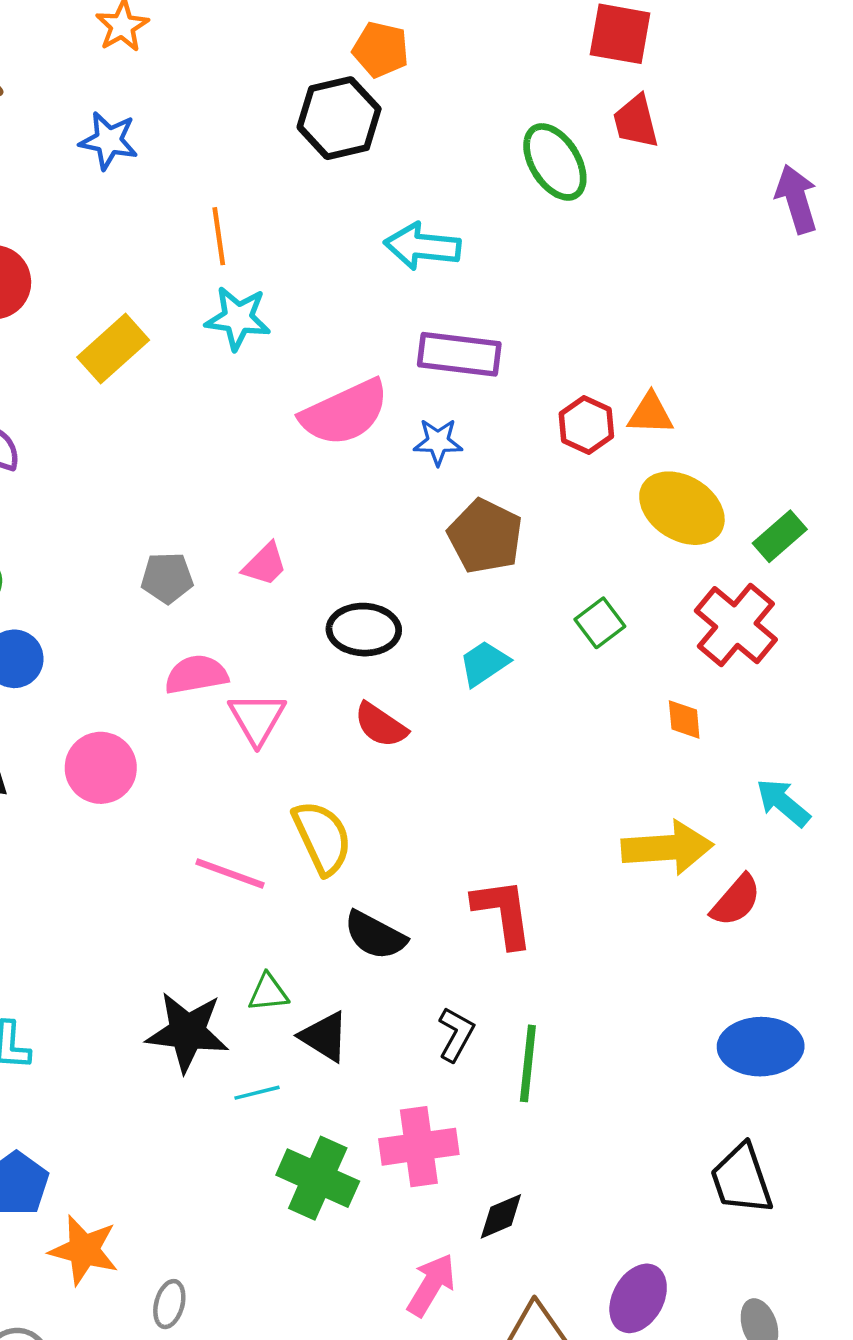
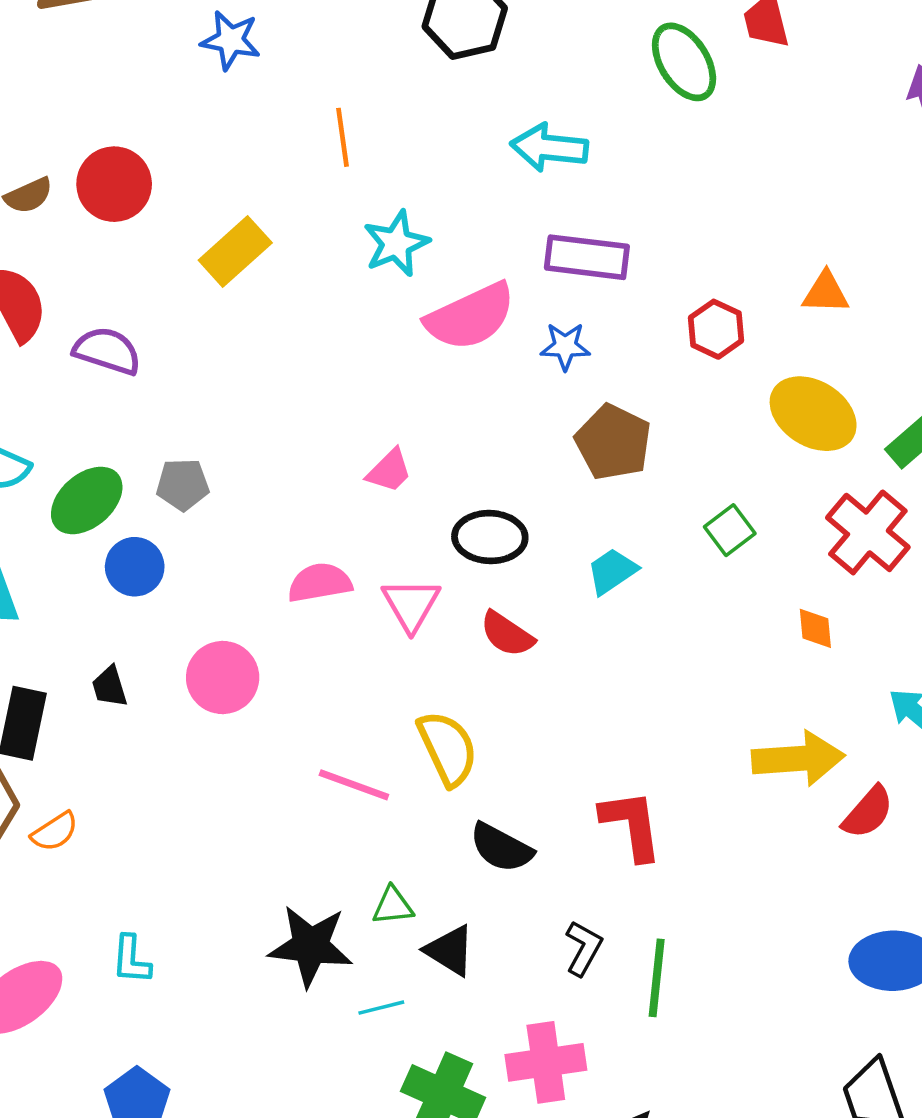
cyan star: (238, 318) -> (396, 244), moved, turned -30
orange triangle: (650, 414) -> (826, 293), moved
gray pentagon: (167, 578) -> (183, 484), moved
pink triangle: (257, 718) -> (411, 604), moved

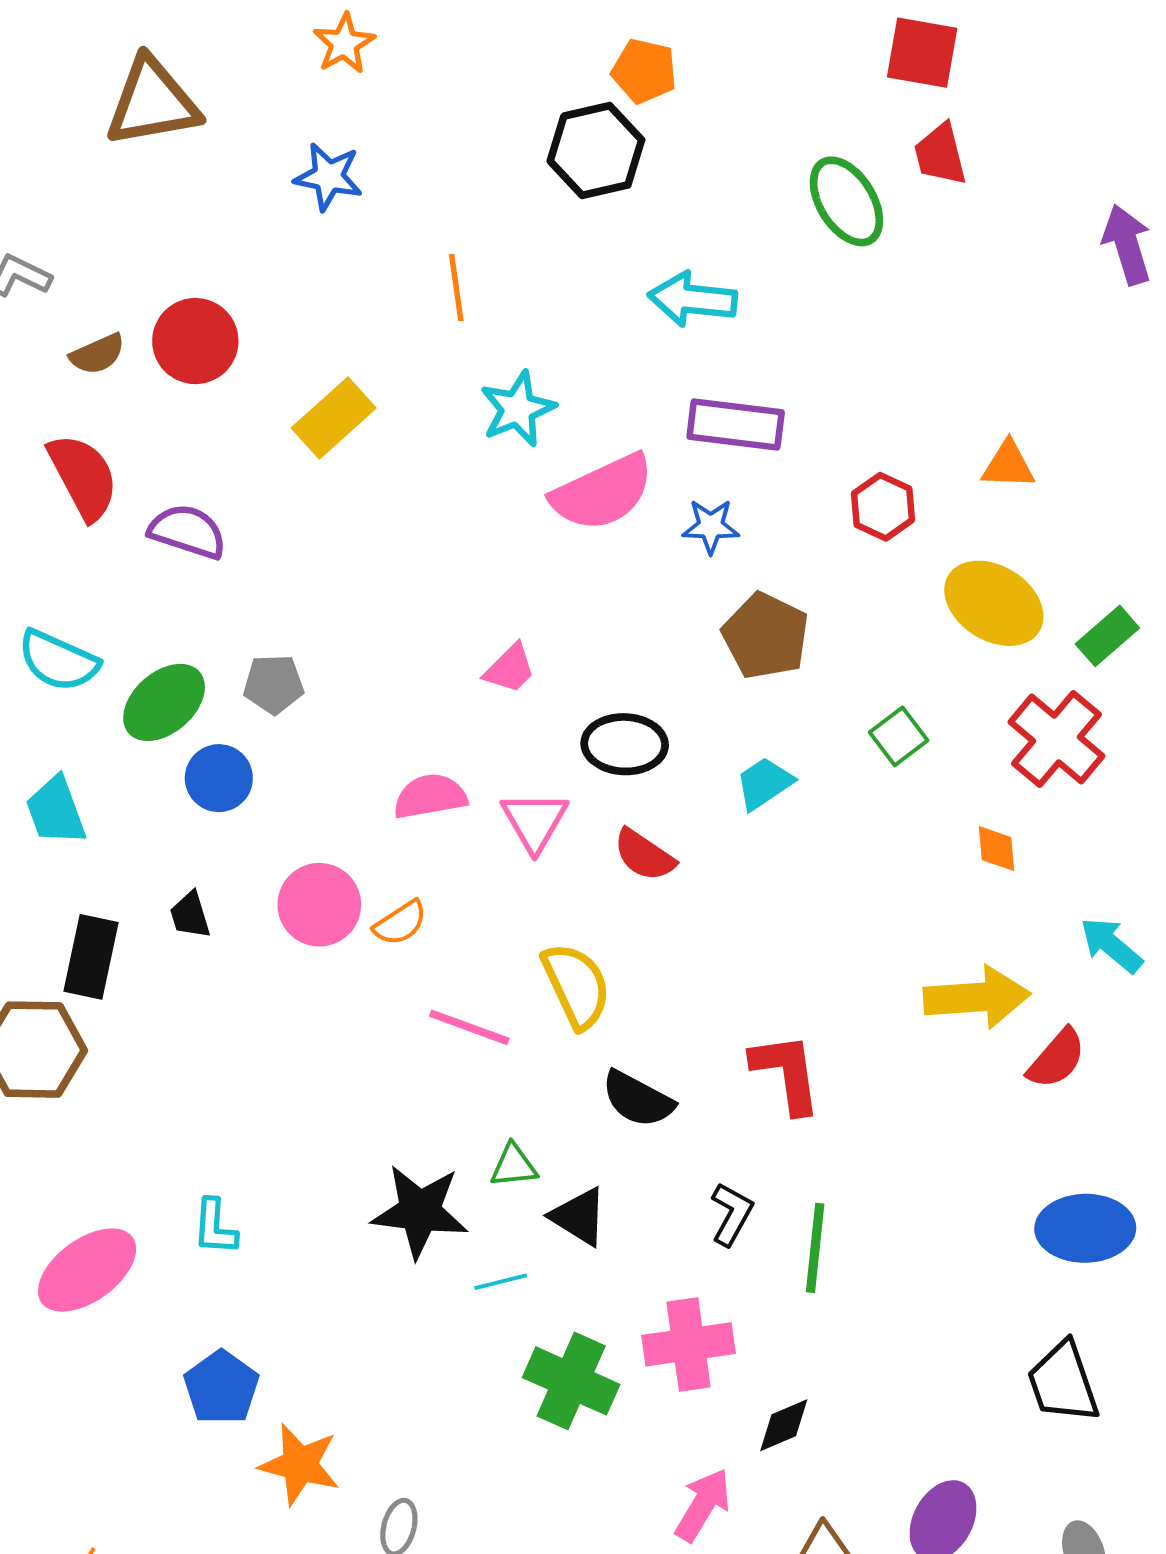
orange semicircle: (55, 832) -> (400, 923), moved

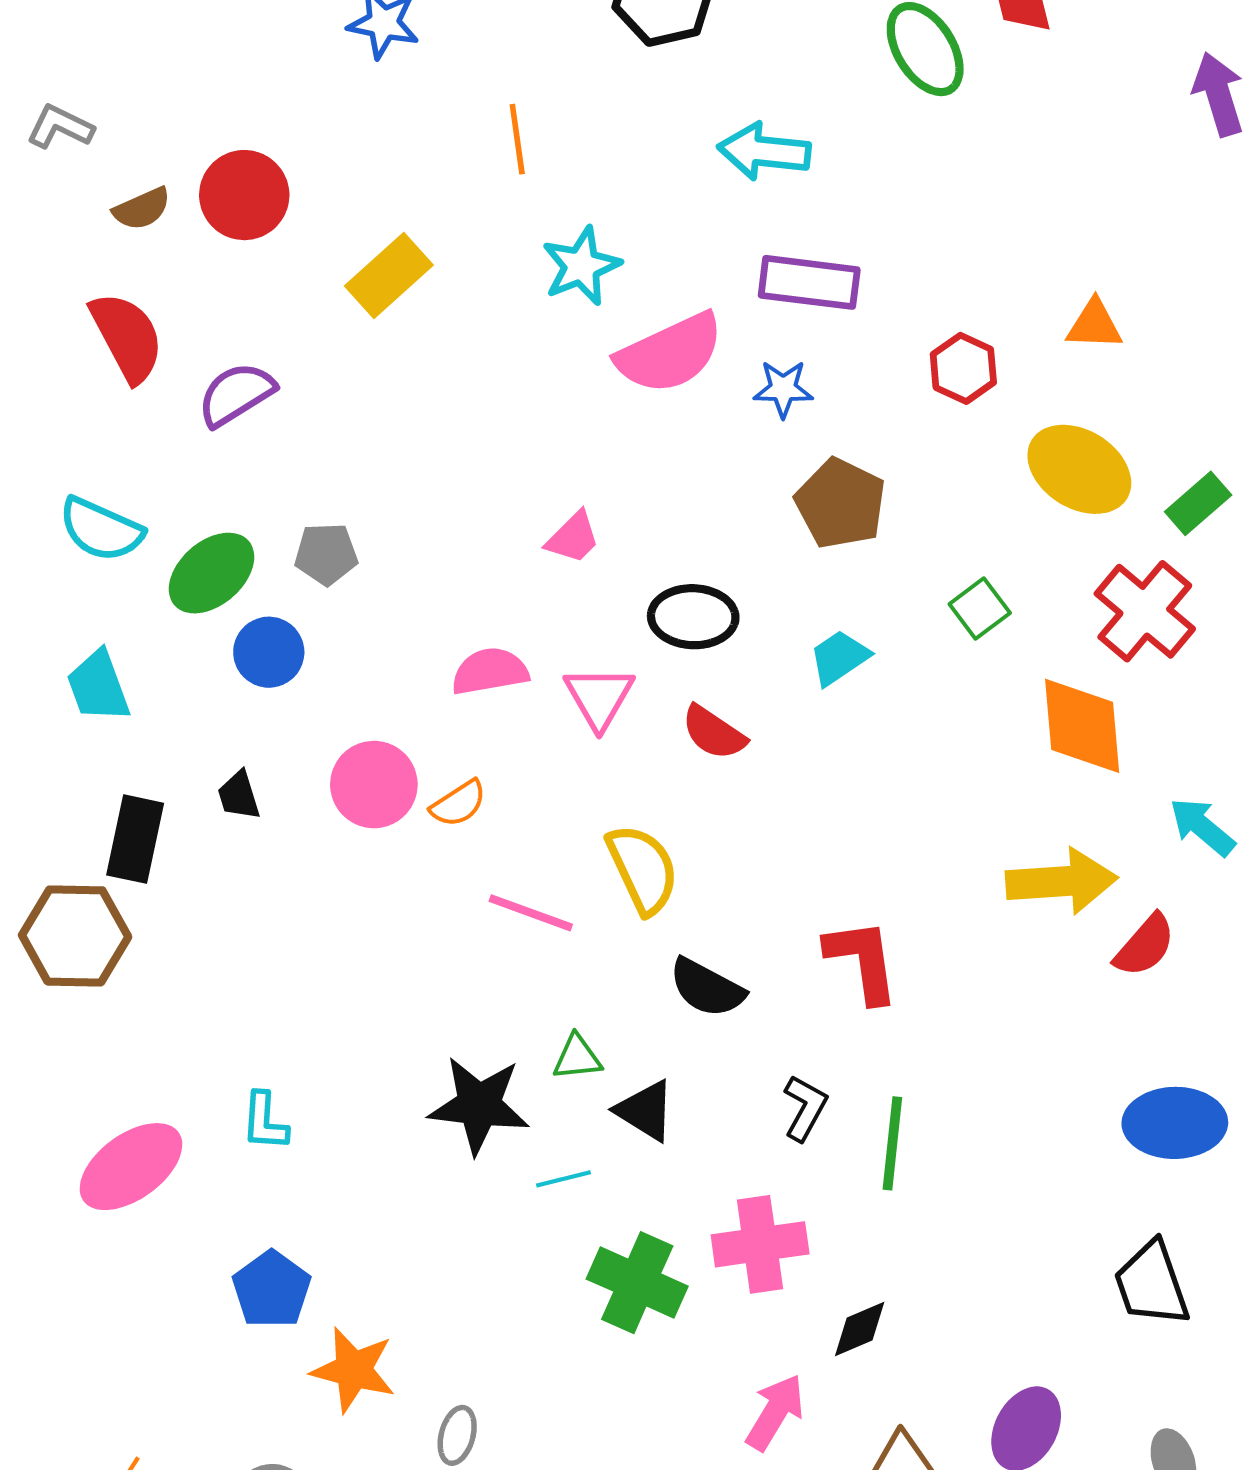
purple semicircle: (188, 532) -> (236, 394), turned -50
orange diamond: (996, 849) -> (1082, 726), size x2.0

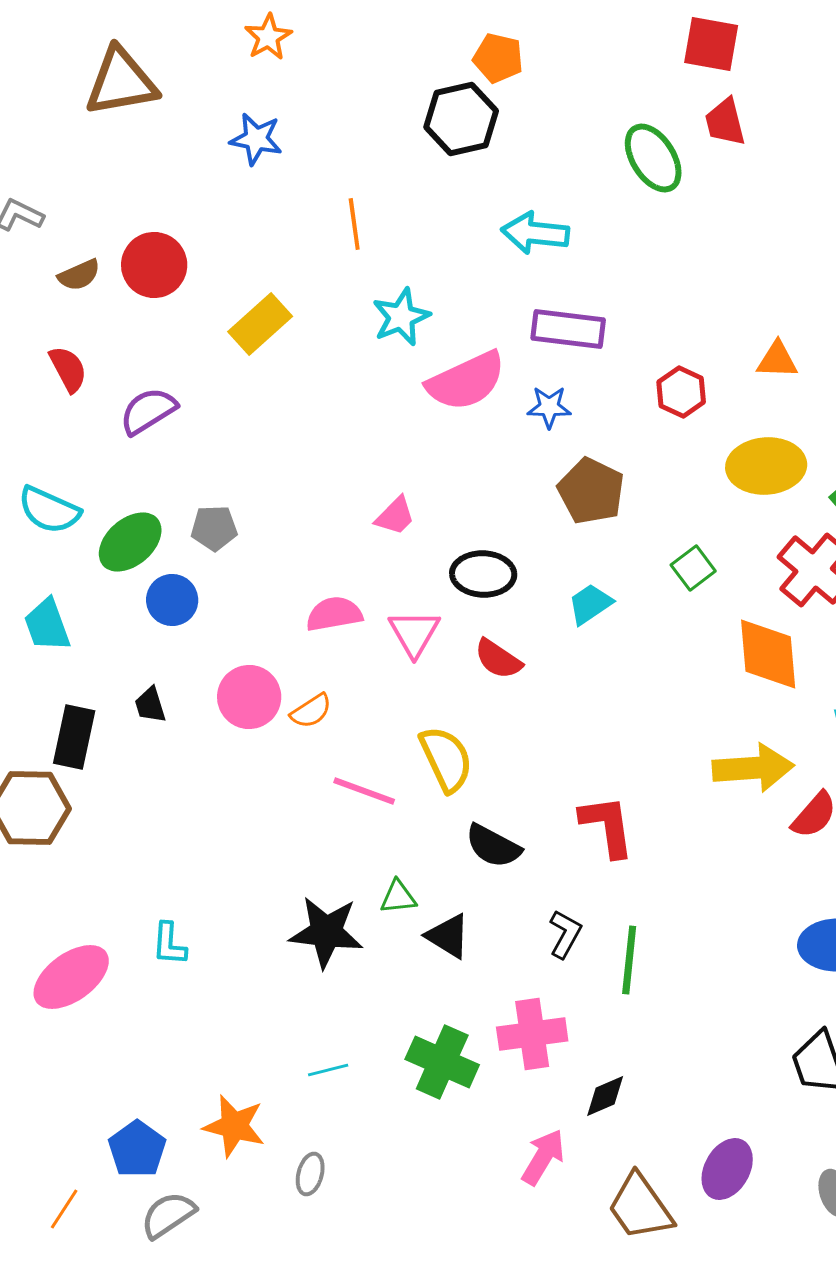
red semicircle: (127, 337) -> (68, 369), size x0.7
yellow ellipse: (1079, 469) -> (766, 466), turned -36
cyan line: (564, 1179) -> (328, 1070), moved
blue pentagon: (272, 1289) -> (137, 1149), moved

